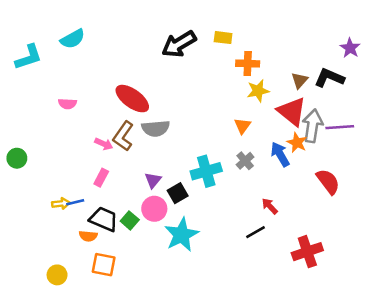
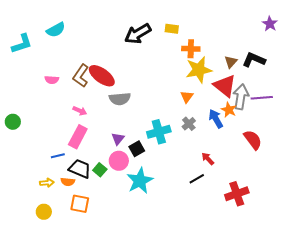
purple star: (350, 48) -> (270, 24), moved
yellow star: (258, 91) -> (199, 70), size x1.5
brown L-shape: (123, 136) -> (81, 76), moved
pink rectangle: (101, 178) -> (78, 137), size x1.6
yellow arrow: (61, 204) -> (47, 183), moved

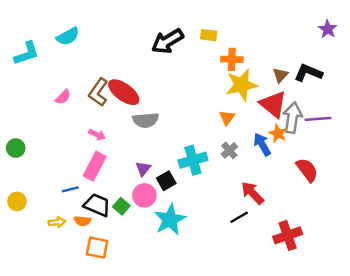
pink semicircle: (52, 80) -> (63, 97), turned -48
red arrow: (208, 159) -> (252, 193), size x1.5
yellow circle: (44, 212) -> (17, 201), moved

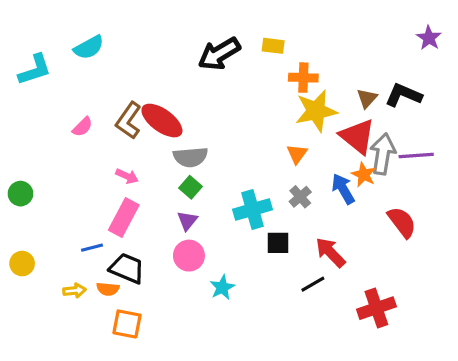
black square: (166, 181) -> (278, 243), moved, turned 30
green square: (121, 206) -> (191, 187), moved
cyan star: (170, 220) -> (222, 287), size x0.6

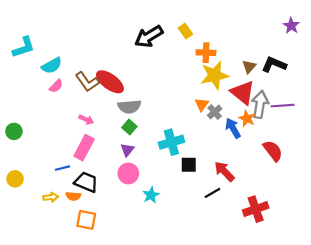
yellow rectangle: (273, 46) -> (185, 31), turned 48
cyan semicircle: (89, 47) -> (52, 66), moved
brown L-shape: (129, 121) -> (87, 82), turned -70
gray cross: (300, 197) -> (215, 112), moved

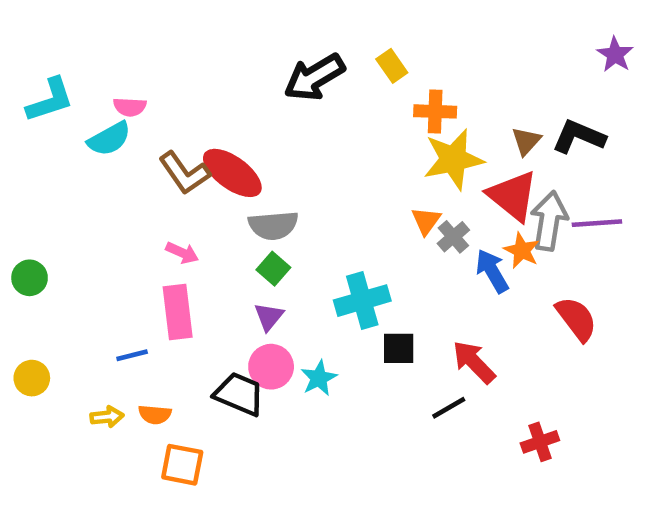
pink semicircle: (56, 86) -> (130, 107), moved, turned 48
pink rectangle: (84, 148) -> (178, 312), turned -35
black trapezoid: (86, 182) -> (239, 394), moved
cyan star: (151, 195) -> (319, 378), moved
red cross: (256, 209) -> (540, 442), size x0.7

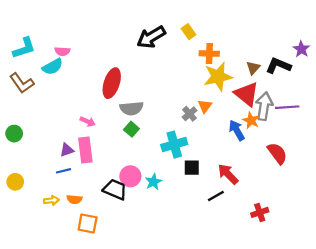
purple star: (615, 54) -> (301, 49), moved
brown L-shape: (184, 173) -> (22, 83), moved
red ellipse: (232, 173) -> (112, 83), turned 72
gray cross: (453, 237) -> (190, 114), moved
purple triangle: (269, 317) -> (67, 150), moved, turned 32

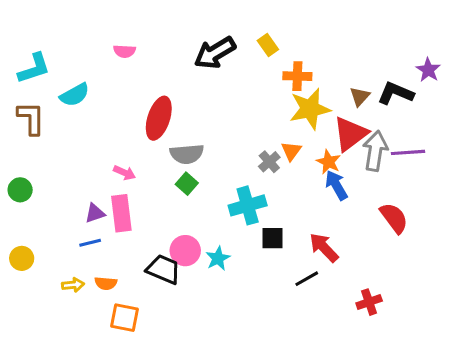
pink semicircle: (62, 51) -> (124, 51), moved
brown L-shape: (22, 83) -> (31, 118), turned -145
red triangle: (247, 94) -> (350, 134), turned 44
orange star: (251, 120) -> (329, 162), moved

